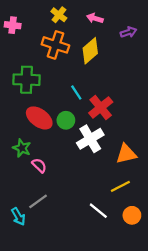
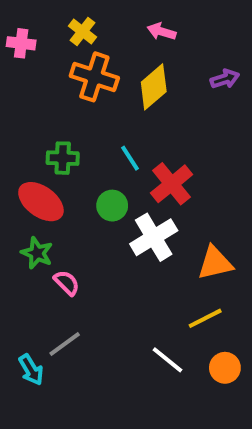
yellow cross: (59, 15) -> (82, 31), moved
purple arrow: (128, 32) -> (225, 79), moved
green cross: (26, 80) -> (63, 158), moved, size x0.7
red ellipse: (39, 118) -> (41, 202), moved

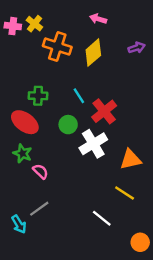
yellow cross: (82, 31) -> (34, 24), moved
yellow line: (205, 318) -> (125, 193), turned 60
orange circle: (225, 368) -> (140, 242), moved

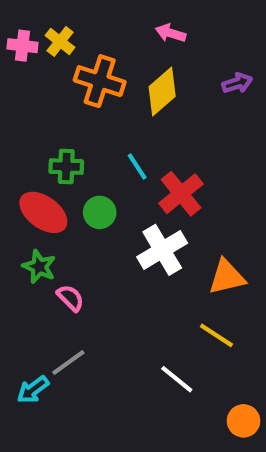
green circle: (68, 125) -> (100, 212), moved
cyan arrow: (19, 224) -> (33, 390), turned 84

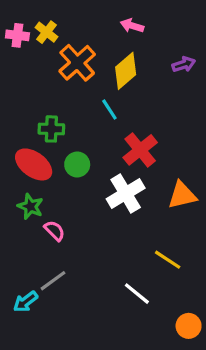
orange cross: (100, 81) -> (77, 63), turned 30
cyan line: (137, 167) -> (109, 110), moved
orange triangle: (227, 277) -> (182, 195), moved

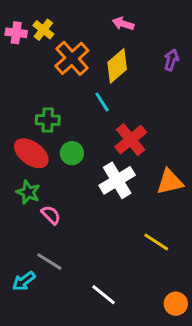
purple arrow: (184, 64) -> (171, 60), turned -55
gray line: (53, 281) -> (49, 262), turned 68
white line: (137, 294) -> (104, 295), moved

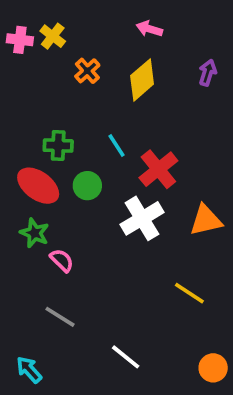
orange cross: (72, 58) -> (87, 71), size x0.6
cyan line: (102, 102) -> (116, 146), moved
cyan arrow: (24, 281) -> (29, 370), moved, turned 85

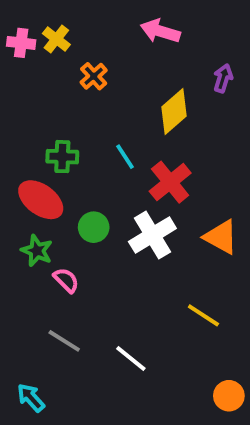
pink arrow: (149, 29) -> (160, 31), size x1.4
yellow diamond: (142, 80) -> (174, 112), moved
green circle: (87, 186) -> (94, 227), moved
orange triangle: (206, 220) -> (221, 237), turned 42
white line: (126, 357) -> (131, 358), moved

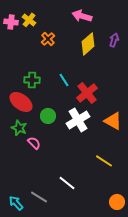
yellow diamond: (174, 112) -> (88, 44), moved
gray line: (64, 341) -> (39, 197), moved

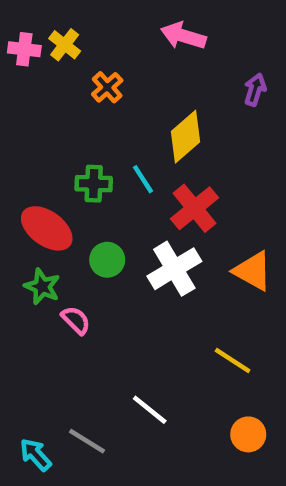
yellow diamond: (88, 44) -> (186, 137), moved
green cross: (32, 80) -> (94, 184), moved
orange circle: (117, 202) -> (248, 434), moved

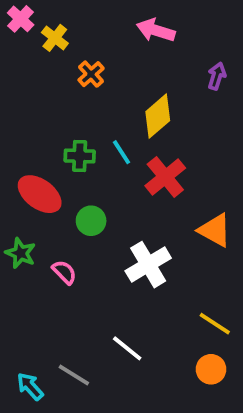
pink cross: (24, 49) -> (21, 19), moved, turned 36
white cross: (174, 269) -> (148, 265), moved
green star: (42, 287) -> (21, 253), moved
yellow line: (233, 361) -> (215, 324), moved

